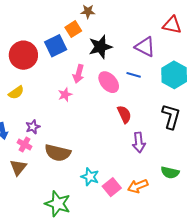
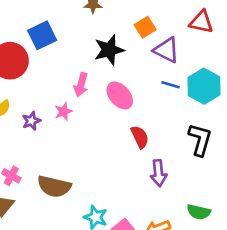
orange square: (73, 29) -> (145, 27), moved
blue square: (56, 46) -> (42, 35), moved
blue line: (134, 75) -> (171, 85), moved
purple star: (33, 127) -> (31, 121), moved

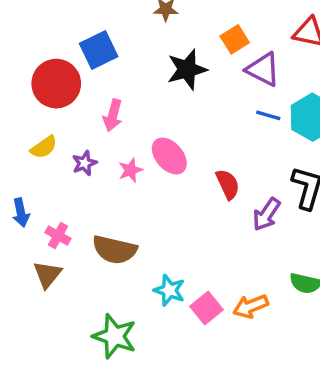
pink arrow: (81, 85) -> (113, 115), moved
pink ellipse: (120, 95) -> (169, 156), moved
pink star: (64, 112) -> (130, 170), moved
purple arrow: (159, 173) -> (267, 214), moved, turned 40

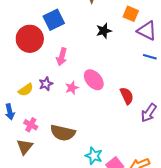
orange square: (235, 39) -> (131, 14), turned -35
black star: (187, 69) -> (104, 31), size x0.7
yellow semicircle: (44, 147) -> (26, 90), moved

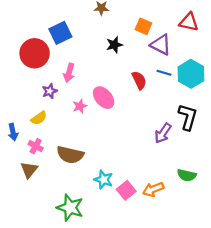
purple star: (46, 84) -> (50, 91), moved
yellow semicircle: (26, 90) -> (39, 118), moved
red semicircle: (127, 96) -> (139, 80), moved

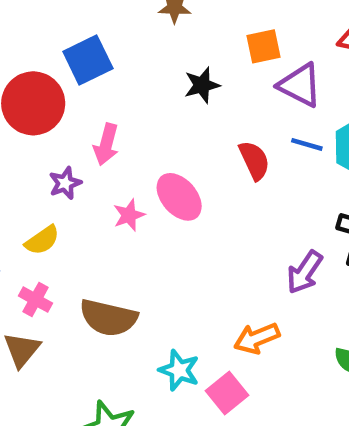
orange square: (143, 26) -> (264, 46), turned -35
orange arrow: (153, 189) -> (257, 338), moved

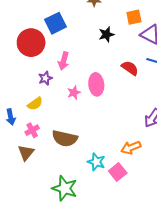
red semicircle: (254, 160) -> (130, 68), turned -30
pink ellipse: (179, 197) -> (96, 84), turned 35
pink cross: (35, 300) -> (32, 130), turned 32

